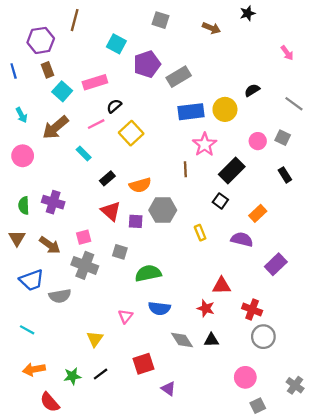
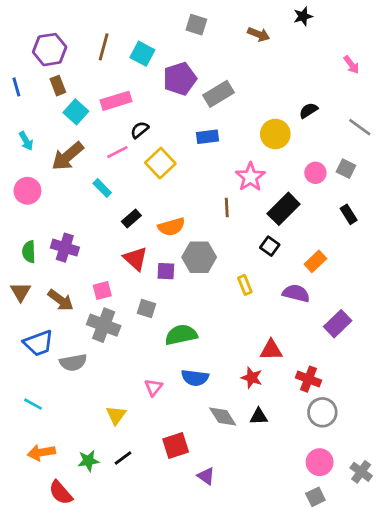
brown line: (75, 20) -> (104, 47), moved
blue rectangle: (191, 112) -> (207, 137), moved, size x0.7
pink circle: (245, 377) -> (320, 462), moved

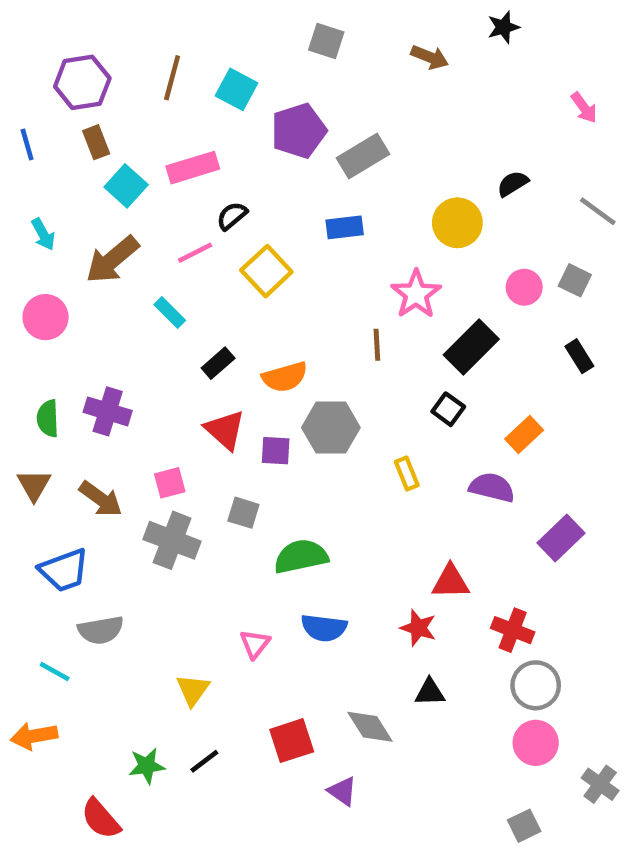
gray semicircle: (73, 362) -> (101, 630), moved
gray diamond: (223, 416) -> (370, 727), moved
orange arrow: (41, 452) -> (34, 736), moved
pink circle: (320, 462) -> (536, 743), moved

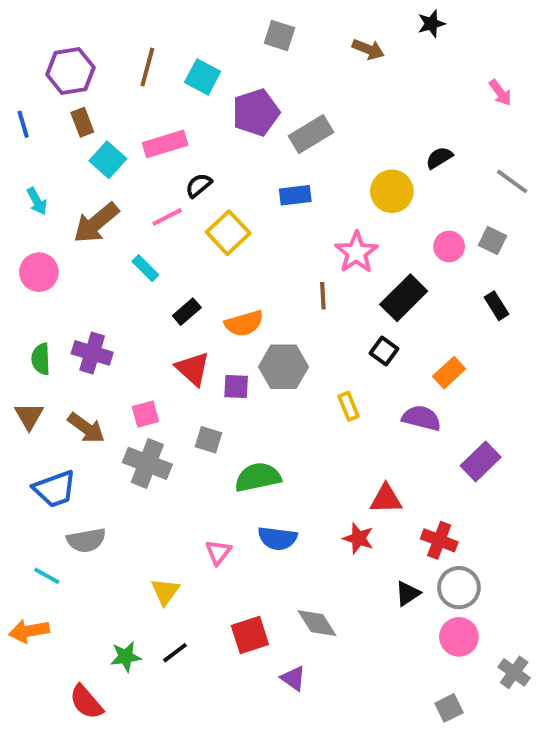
black triangle: (430, 692) -> (408, 594), moved, turned -32

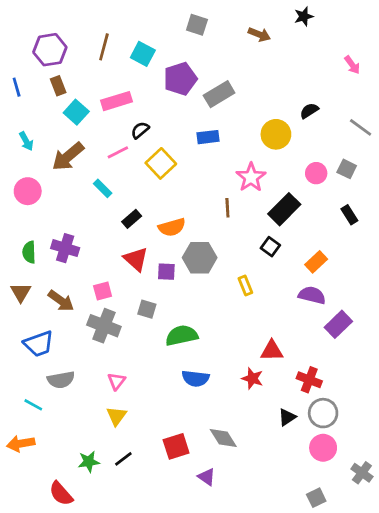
purple semicircle: (421, 418) -> (312, 295), moved
pink triangle: (218, 552) -> (116, 381), moved

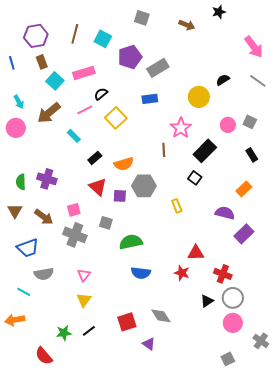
pink arrow: (352, 65) -> (254, 47), size x1.6
gray line: (361, 127) -> (258, 81), moved
pink circle: (28, 191) -> (16, 128), moved
orange rectangle: (316, 262) -> (244, 189), moved

